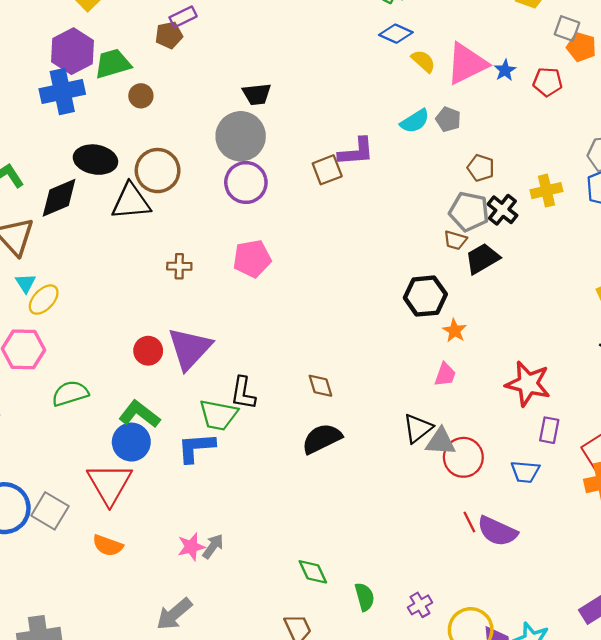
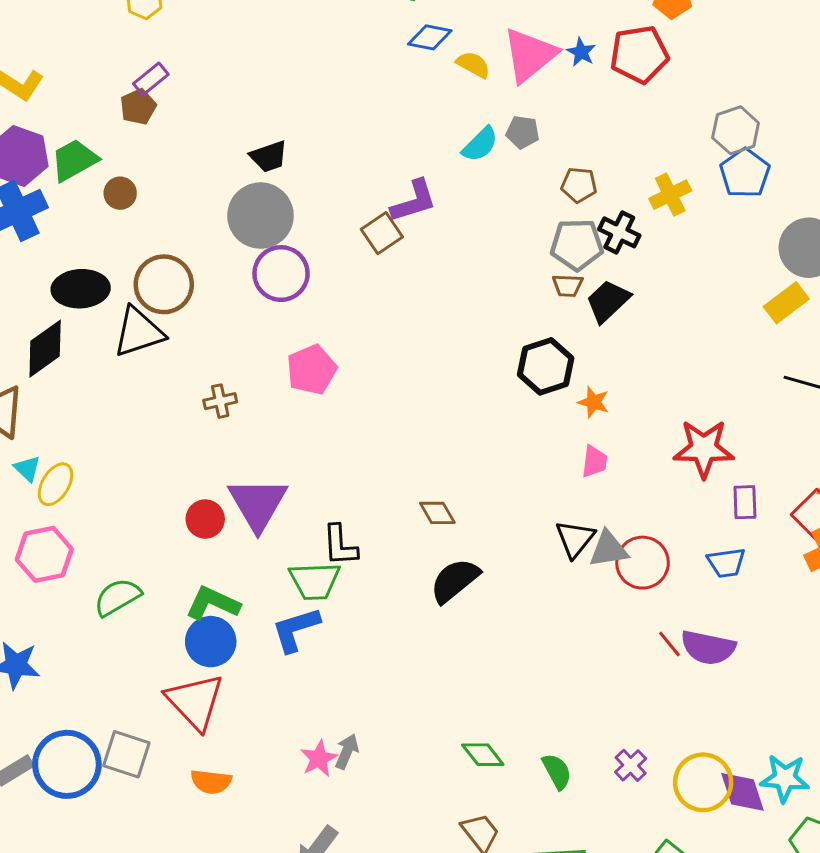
red pentagon: (548, 82) -> (639, 54), size x1.5

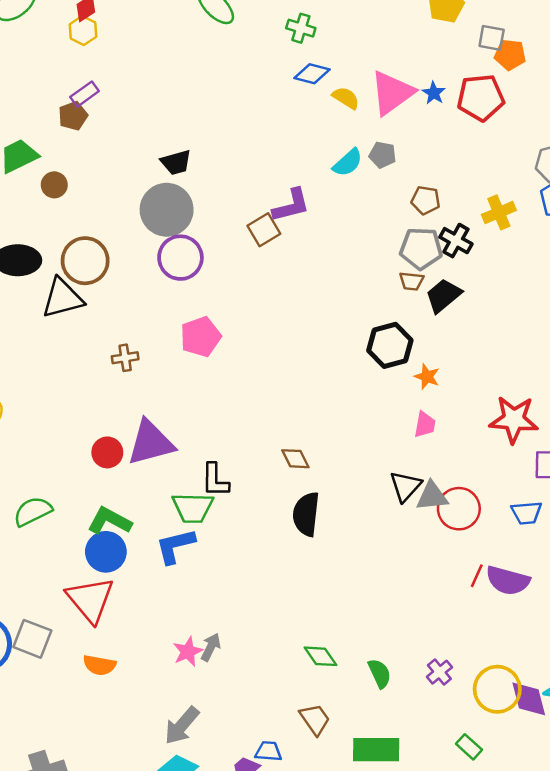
purple triangle: (258, 504) -> (151, 443), turned 42
black semicircle: (455, 581) -> (306, 514), turned -48
red line: (669, 644) -> (477, 576), turned 60

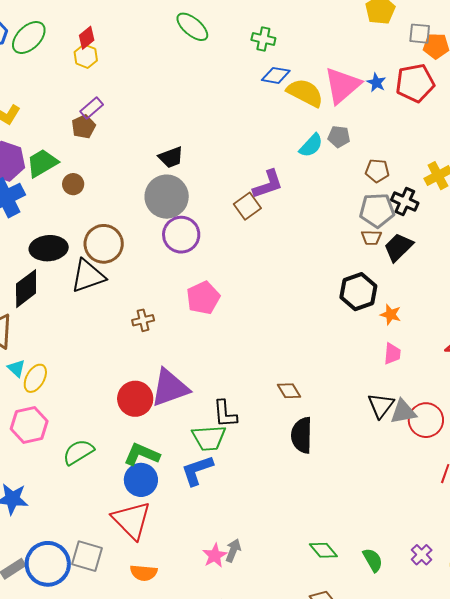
yellow semicircle: (346, 98) -> (305, 93), size x1.6
red circle: (107, 452) -> (135, 399), size x1.4

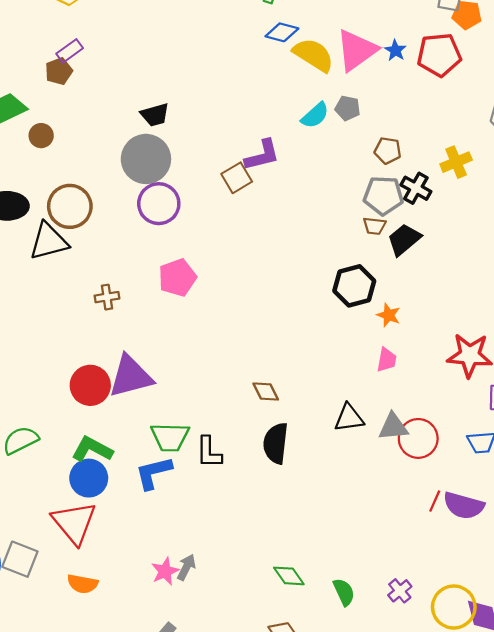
black triangle: (381, 405) -> (349, 418), moved, turned 40
black L-shape: (225, 414) -> (209, 452), moved

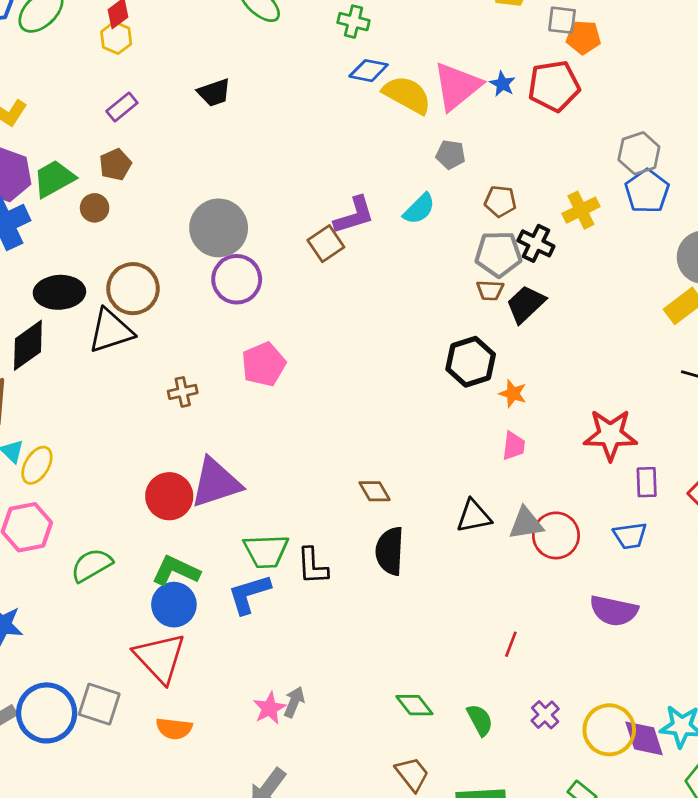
brown pentagon: (59, 71) -> (115, 165), moved
black trapezoid: (155, 115) -> (214, 93), moved
cyan semicircle: (315, 115) -> (419, 209), moved
red line: (435, 501) -> (511, 644), moved

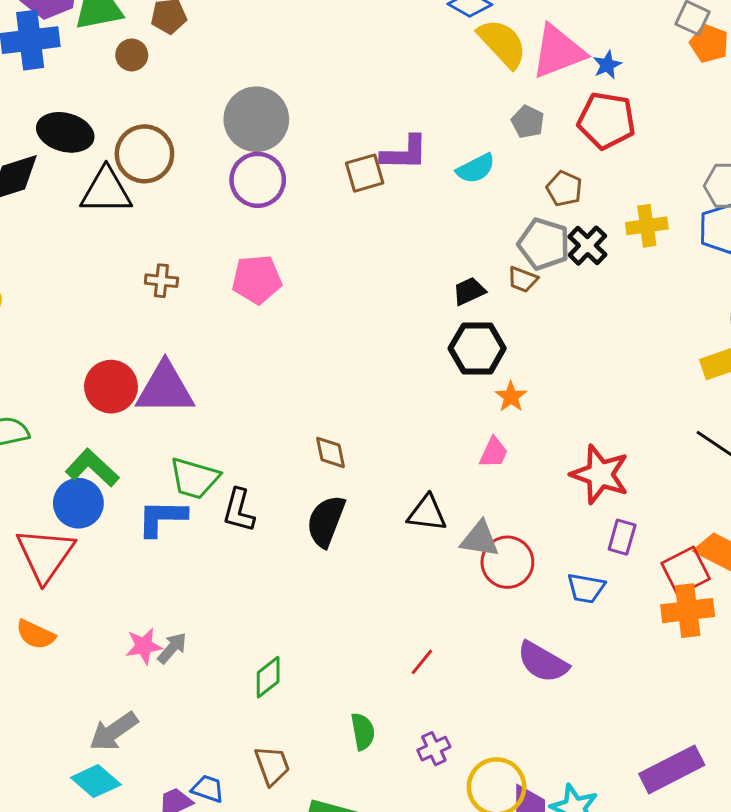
red pentagon: (554, 86) -> (606, 121), moved
black trapezoid: (526, 304) -> (469, 291), moved, size x0.7
green diamond: (414, 705) -> (268, 677), moved, turned 72

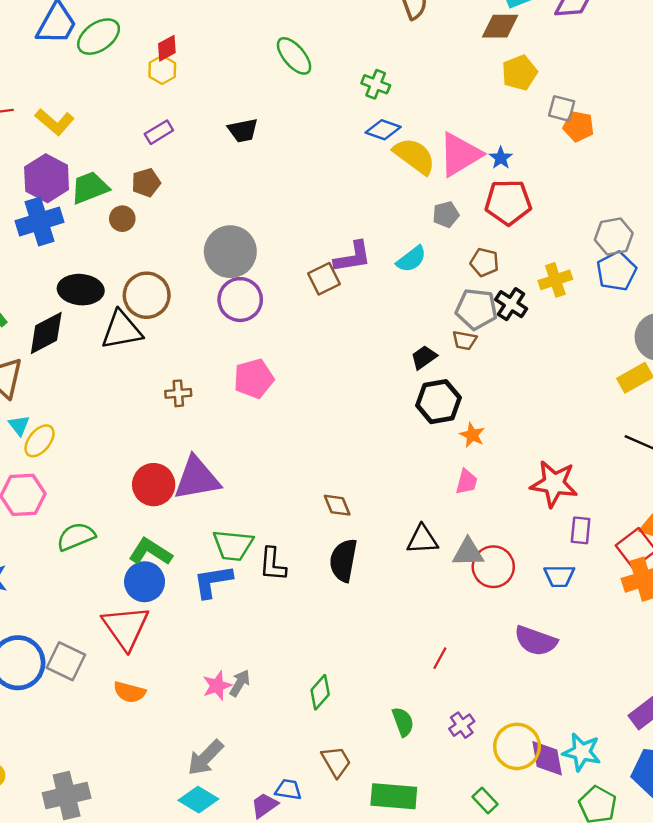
gray pentagon: (528, 122) -> (446, 215), turned -30

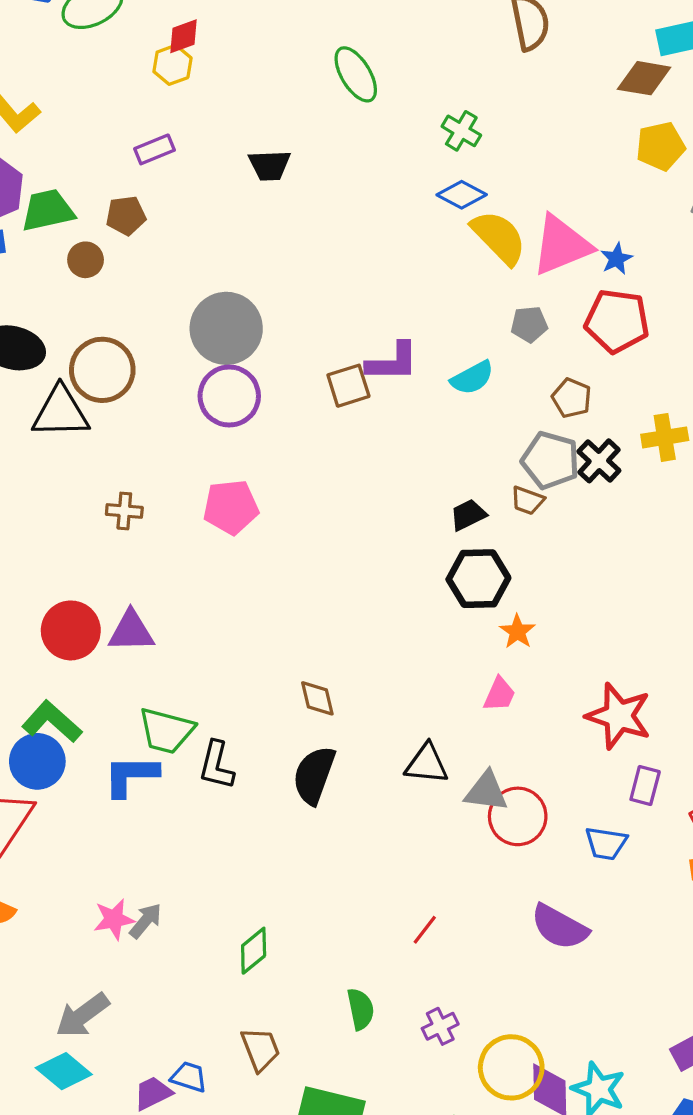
purple triangle: (197, 478) -> (131, 631), size x0.7

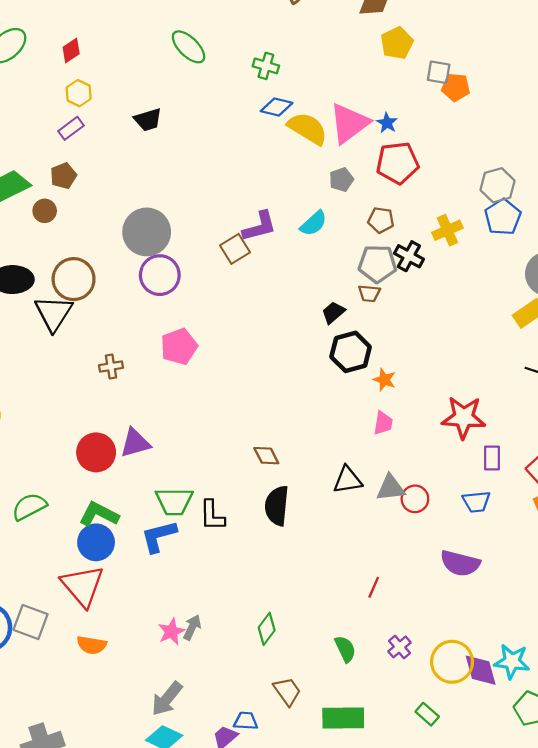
yellow hexagon: (172, 65) -> (79, 93), moved
black triangle: (61, 412) -> (54, 313), turned -42
red circle: (518, 816) -> (415, 499), size x0.7

